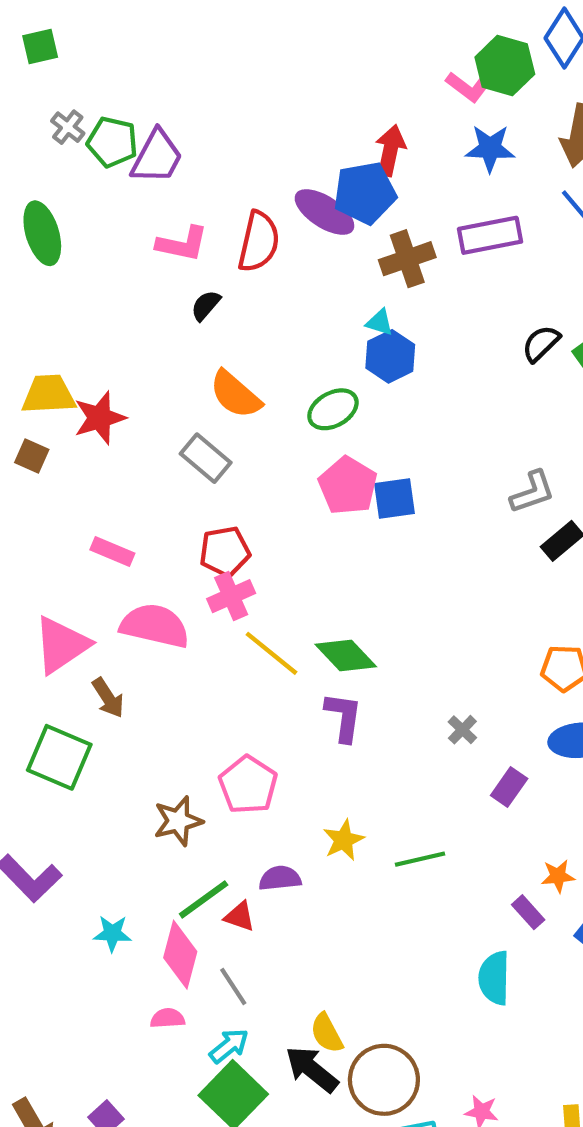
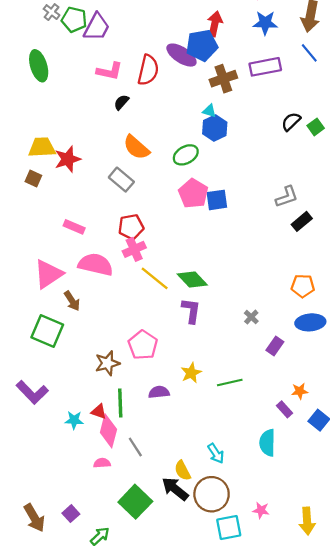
green line: (204, 899) -> (120, 403), turned -56
red triangle: (240, 916) -> (99, 412), moved
cyan arrow: (229, 1046) -> (216, 453), moved, turned 96

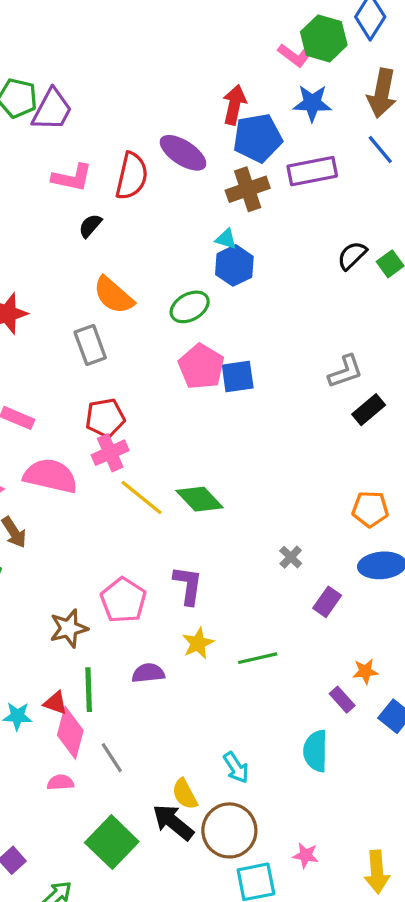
blue pentagon: (202, 45) -> (258, 138), moved
gray rectangle: (121, 180) -> (90, 345), turned 30
purple L-shape: (191, 311) -> (188, 585), moved

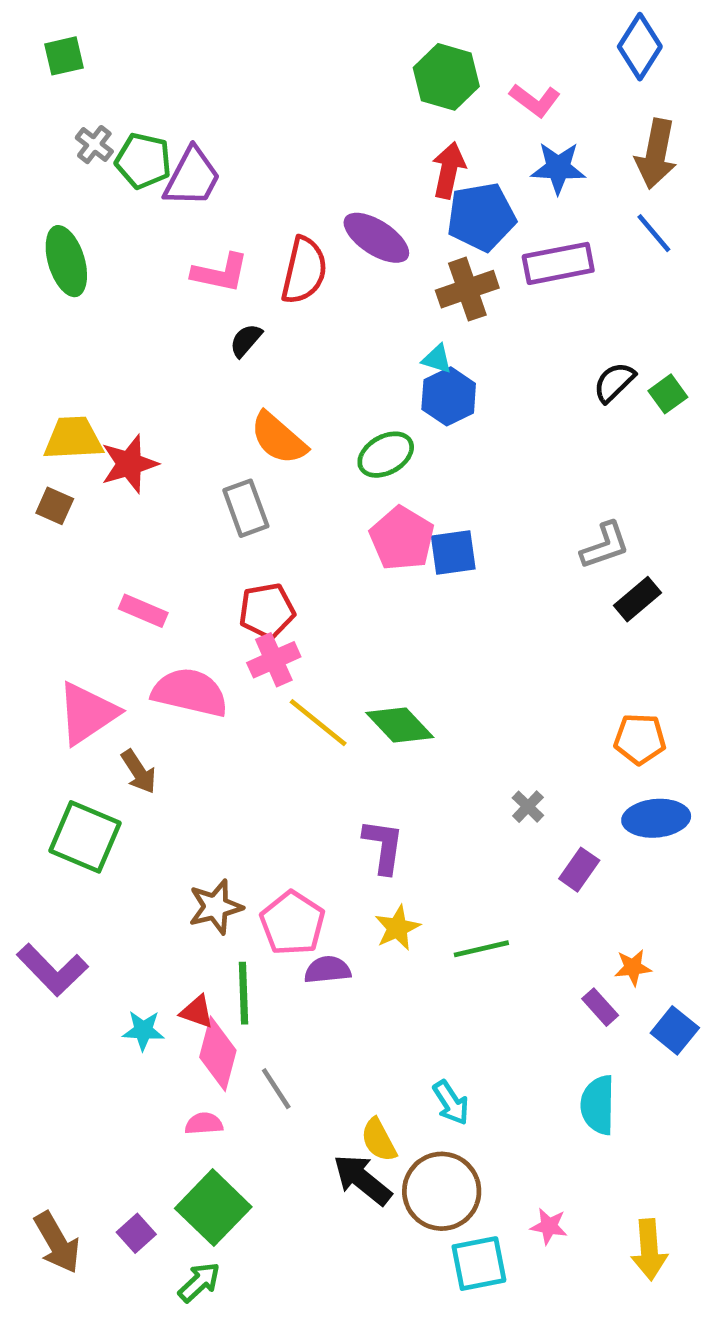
green hexagon: (324, 38) -> (446, 77), moved
pink pentagon: (123, 600) -> (292, 923), moved
cyan semicircle: (316, 751) -> (598, 1105), moved
green square: (112, 842) -> (213, 1208), moved

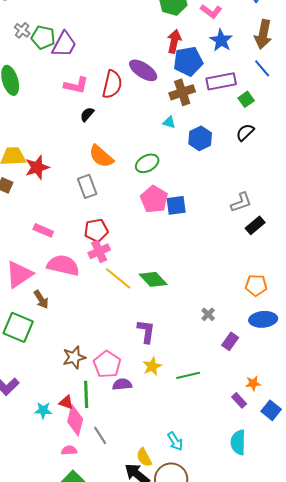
blue star: (558, 168) -> (221, 40), turned 30
green square: (668, 394) -> (246, 99), moved
blue hexagon: (449, 396) -> (200, 138), moved

